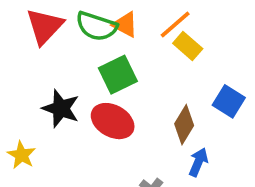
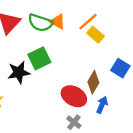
green square: (118, 75) -> (39, 58), moved
black star: (61, 109) -> (19, 72), turned -30
red ellipse: (113, 121) -> (74, 96), moved

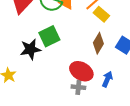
brown diamond: (93, 82) -> (98, 43), moved
gray cross: (74, 122) -> (78, 87), moved, turned -32

